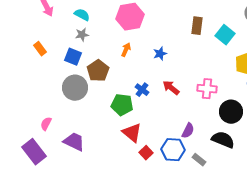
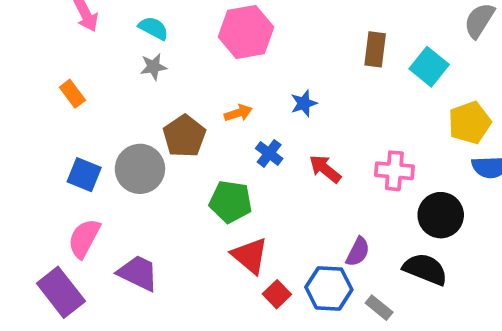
orange arrow: (126, 50) -> (238, 113), moved, turned 48
blue square: (73, 57) -> (84, 175), moved
blue cross: (142, 90) -> (269, 153), moved
pink semicircle: (46, 124) -> (84, 238), size x1.5

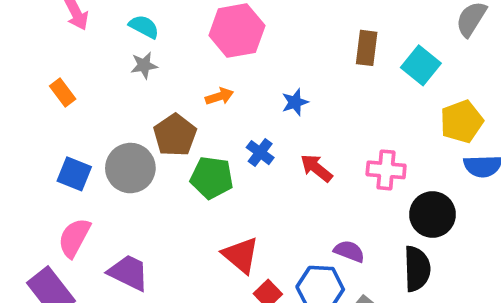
orange arrow: (238, 113) -> (219, 96), moved
green pentagon: (231, 202) -> (212, 178), moved
purple semicircle: (358, 252) -> (349, 251), turned -96
black semicircle: (425, 269) -> (417, 269), turned 66

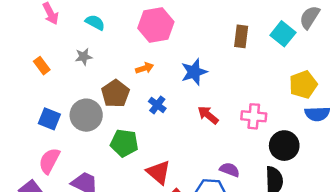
gray star: (144, 65) -> (84, 57), moved
cyan square: (421, 65) -> (283, 34), moved
blue star: (295, 102) -> (194, 72), size x1.5
blue cross: (260, 153) -> (157, 105), moved
green pentagon: (212, 178) -> (124, 143), moved

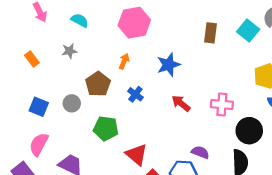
orange arrow: (145, 68) -> (124, 61), turned -49
gray circle: (86, 115) -> (72, 103), size x0.6

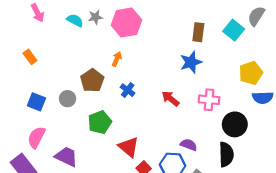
gray star: (69, 51) -> (95, 17), moved
blue star: (168, 65) -> (191, 62), moved
green pentagon: (106, 128) -> (100, 122), turned -30

